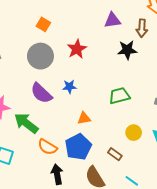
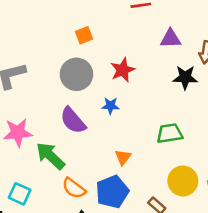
orange square: (43, 24) -> (84, 35), turned 32
blue star: (69, 87) -> (110, 106), moved
orange triangle: (84, 118) -> (123, 157), turned -48
yellow circle: (134, 133) -> (183, 181), size x1.5

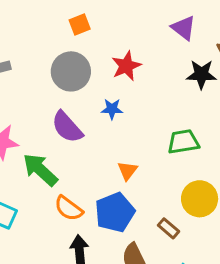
purple triangle: (171, 39) -> (184, 28), turned 40

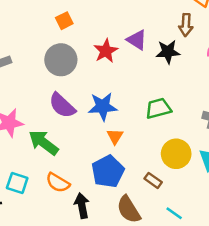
purple triangle: (184, 28) -> (137, 40), moved
blue star: (112, 109) -> (103, 107), moved, size x1.6
orange semicircle: (69, 208) -> (58, 183), moved

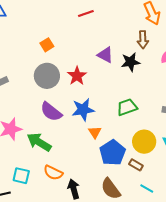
red star: (106, 51) -> (77, 76), moved
blue pentagon: (108, 172) -> (112, 153), moved
brown rectangle: (153, 180) -> (136, 165), moved

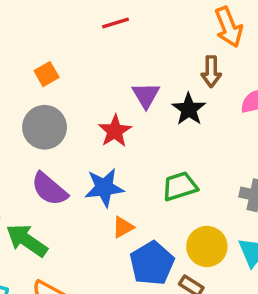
purple triangle: (105, 55) -> (146, 95), turned 30
black star: (131, 62) -> (189, 109), turned -30
red star: (77, 76) -> (115, 131), moved
orange triangle: (95, 132) -> (123, 227), turned 32

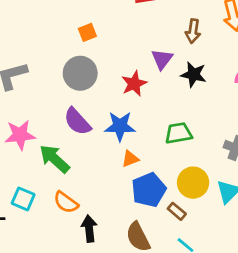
brown arrow: (211, 72) -> (193, 31), moved
black star: (189, 109) -> (194, 75), turned -30

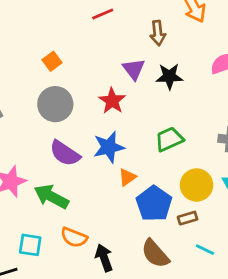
brown rectangle: (177, 211) -> (188, 218), turned -42

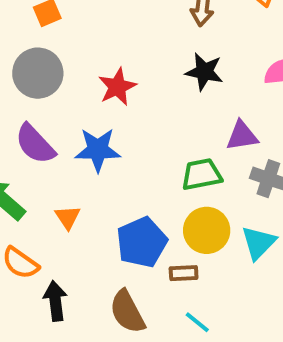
purple triangle: (134, 69) -> (242, 136), moved, turned 45
green trapezoid: (169, 139) -> (202, 174), moved
orange triangle: (127, 177) -> (68, 217), moved, turned -42

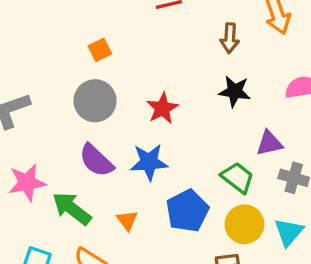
green trapezoid: (202, 174) -> (237, 178), turned 52
blue pentagon: (142, 242) -> (187, 211), moved

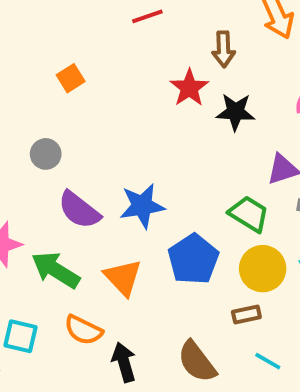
gray circle: (95, 101) -> (46, 154), moved, size x0.6
red star: (162, 108) -> (189, 88), moved
orange triangle: (127, 220) -> (123, 277), size x1.5

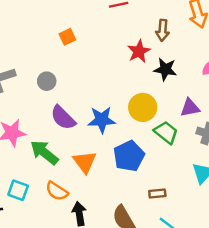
yellow circle: (263, 269) -> (143, 107), moved

